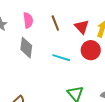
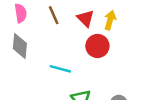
cyan line: (61, 58) -> (60, 69), moved

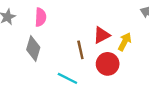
brown line: (54, 15) -> (80, 50), moved
red triangle: (86, 18) -> (102, 35), turned 36

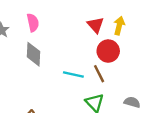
red triangle: (102, 35) -> (96, 25), turned -30
brown line: (80, 50) -> (99, 74), moved

